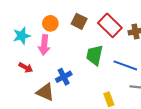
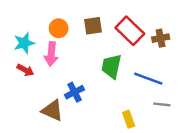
brown square: (79, 21) -> (93, 26), turned -35
red arrow: (26, 67) -> (25, 70), moved

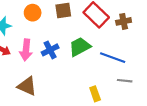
pink arrow: (51, 54) -> (26, 50), moved
green trapezoid: (111, 66) -> (80, 47), turned 50
blue cross: (75, 92) -> (50, 50), moved

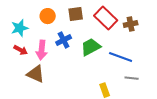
blue cross: (50, 50) -> (64, 40), moved
brown triangle: (27, 86) -> (36, 74), moved

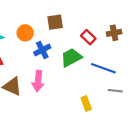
orange circle: (48, 16) -> (25, 33), moved
red rectangle: (106, 18) -> (88, 37), moved, size x0.6
pink arrow: (42, 50) -> (38, 81), moved

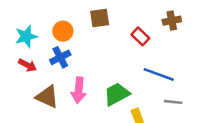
brown cross: (114, 33) -> (172, 21), moved
blue cross: (42, 50) -> (60, 57), moved
green trapezoid: (71, 57) -> (117, 94), moved

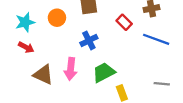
blue cross: (60, 57) -> (89, 40), moved
blue line: (159, 74) -> (156, 39), moved
gray line: (173, 102) -> (162, 84), moved

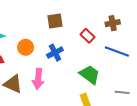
orange circle: (57, 18) -> (26, 47), moved
green trapezoid: (104, 72) -> (90, 75), moved, turned 65

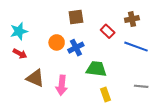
orange circle: (26, 47) -> (57, 42), moved
green trapezoid: (90, 75) -> (96, 69), moved, turned -30
pink arrow: (38, 79) -> (62, 85), moved

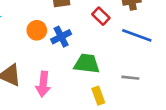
gray line: (141, 86) -> (130, 78), moved

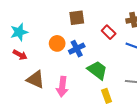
green trapezoid: (87, 64) -> (97, 70), turned 30

